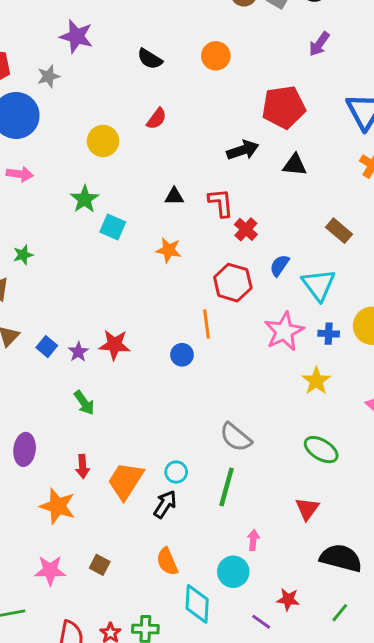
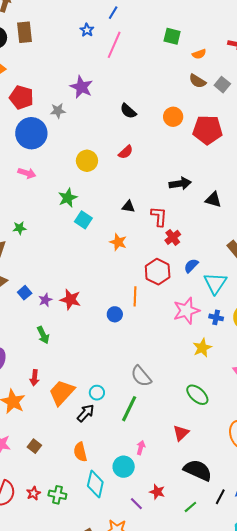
red pentagon: (284, 107) -> (208, 130), moved

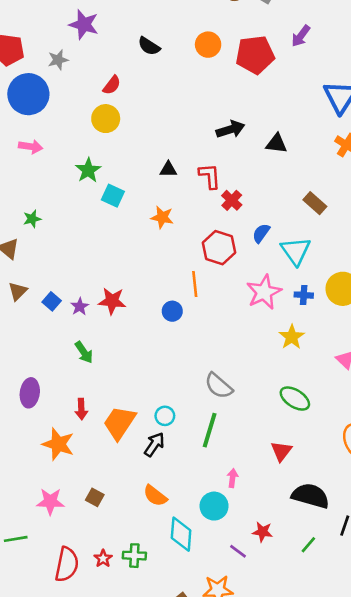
red semicircle: (126, 152) -> (112, 85), moved
orange semicircle: (80, 452) -> (155, 496), turned -30

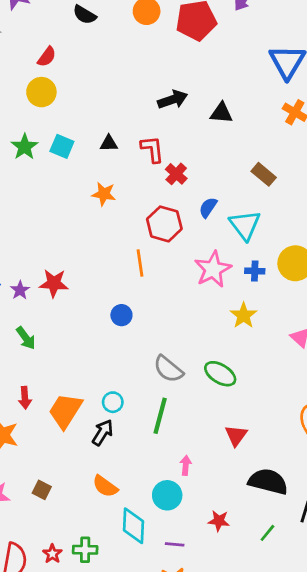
cyan square: (113, 196) -> (62, 146), moved
blue circle: (172, 311) -> (121, 315), moved
green ellipse: (295, 399) -> (220, 374), moved
purple line: (238, 551) -> (175, 544), moved, turned -30

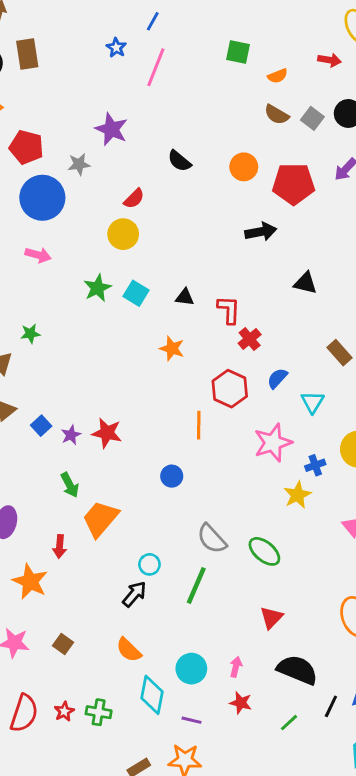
black arrow: (173, 100) -> (261, 232), moved
cyan triangle: (245, 225) -> (313, 402), size x0.7
blue cross: (255, 271) -> (315, 465), moved, turned -30
orange trapezoid: (65, 411) -> (100, 519), moved
pink arrow: (186, 465) -> (236, 667), moved

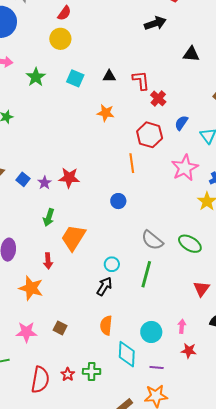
green star: (97, 288) -> (36, 77), moved
green arrow: (70, 485) -> (49, 217), turned 54
orange semicircle: (129, 650) -> (106, 325), turned 60

